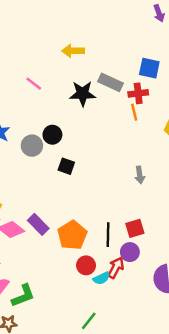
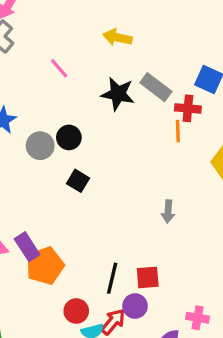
orange pentagon: (72, 235) -> (45, 266), moved

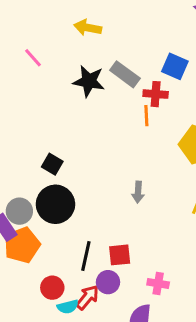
black circle: (69, 137) -> (55, 204), moved, size x1.6
gray circle: (40, 146) -> (19, 211), moved
pink cross: (198, 318) -> (158, 283), moved

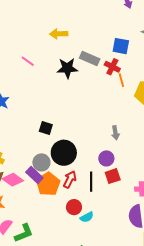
red cross: (156, 94) -> (112, 67), turned 35
orange line: (146, 116) -> (121, 80), moved
black square: (52, 164) -> (46, 128), moved
purple circle: (108, 282) -> (106, 158), moved
red arrow: (87, 297) -> (70, 179), moved

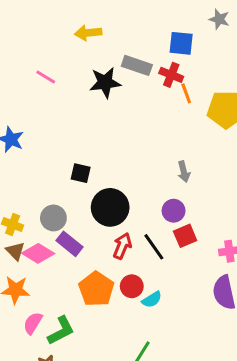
gray circle: (41, 162) -> (53, 218), moved
black line: (91, 182) -> (154, 247), turned -30
orange pentagon: (48, 184) -> (96, 289), moved

